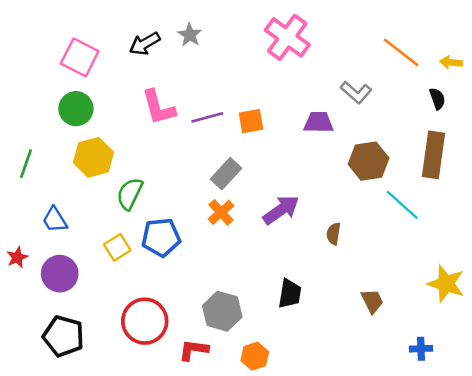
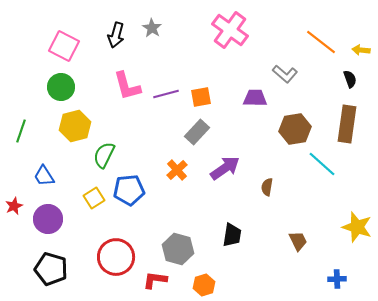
black arrow: (145, 44) -> (116, 35), turned -45
gray rectangle: (226, 174) -> (197, 132), moved

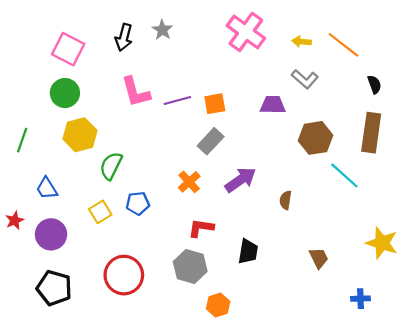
yellow arrow: (361, 50) -> (302, 42), moved
blue pentagon: (129, 190) -> (138, 203), size x0.7
red L-shape: (155, 280) -> (201, 228), moved

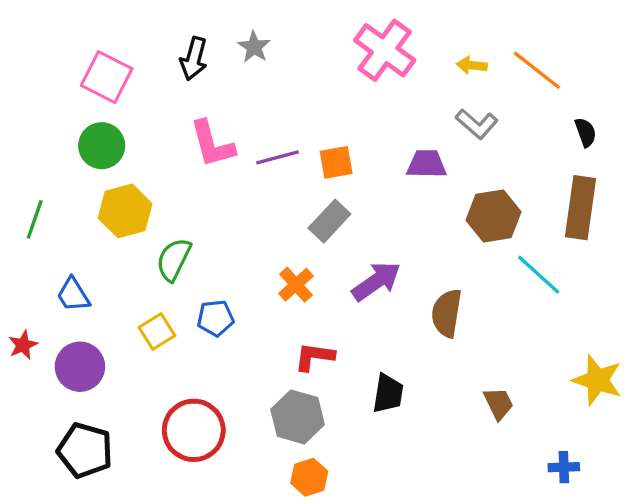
brown semicircle: (286, 200) -> (447, 313), size x1.6
orange hexagon: (218, 305) -> (309, 477), moved

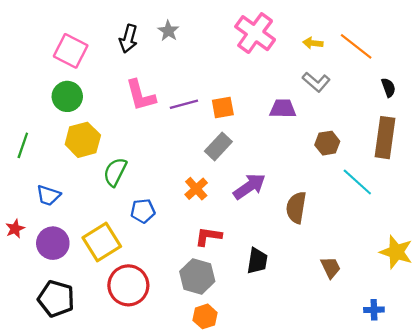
brown hexagon: (493, 216) -> (327, 143), size x0.7
blue trapezoid: (73, 295) -> (48, 195), turned -40
yellow square: (157, 332) -> (102, 242), moved, size x1.6

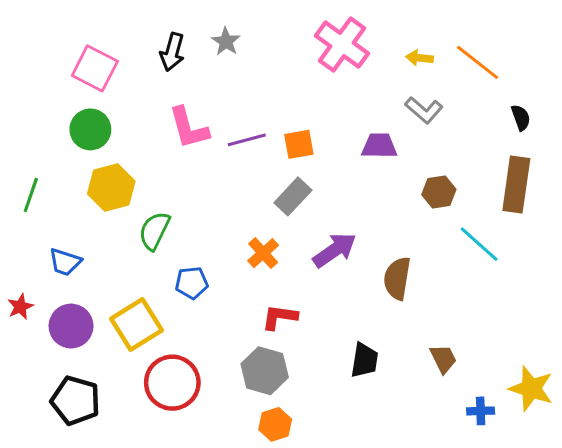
yellow star: (396, 252) -> (531, 389), moved
black trapezoid: (257, 261) -> (364, 360), moved
blue cross: (374, 310) -> (481, 411), moved

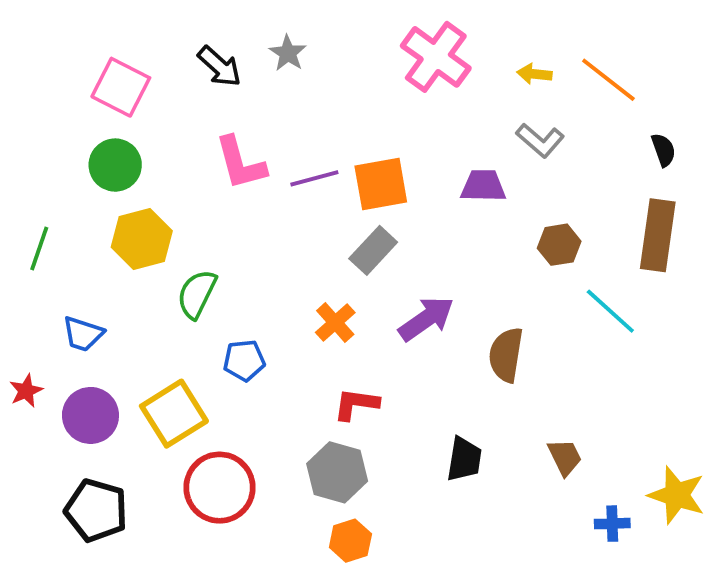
black arrow: (172, 52) -> (220, 66), turned -63
orange square: (299, 144) -> (381, 184), size x1.4

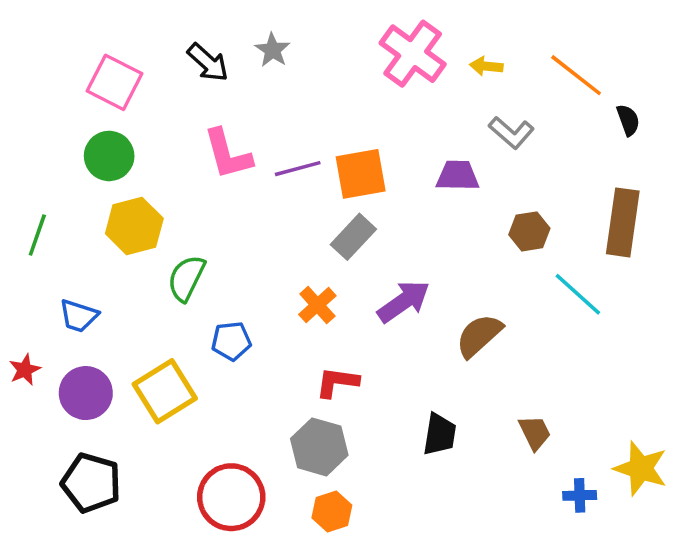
yellow arrow: (534, 74) -> (486, 66), moved
black semicircle: (663, 150) -> (628, 120), moved
brown semicircle: (506, 355) -> (479, 336), turned 39
red circle: (220, 488) -> (231, 497), moved

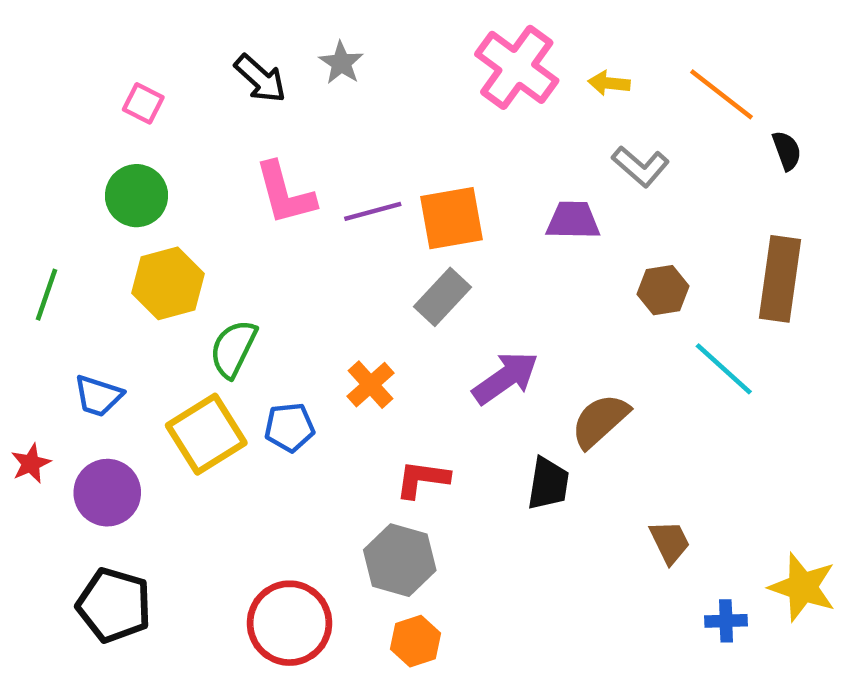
pink square: (115, 82) -> (143, 103), size x0.6
orange cross: (317, 305) -> (370, 385), moved
yellow square: (165, 391) -> (206, 434), moved
black trapezoid: (440, 434) -> (548, 484), moved

